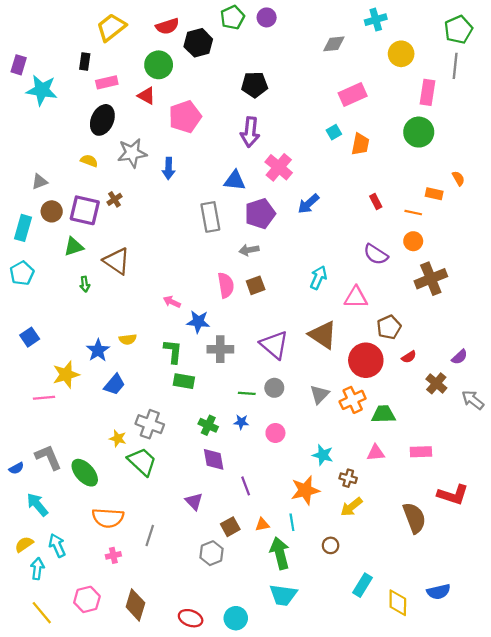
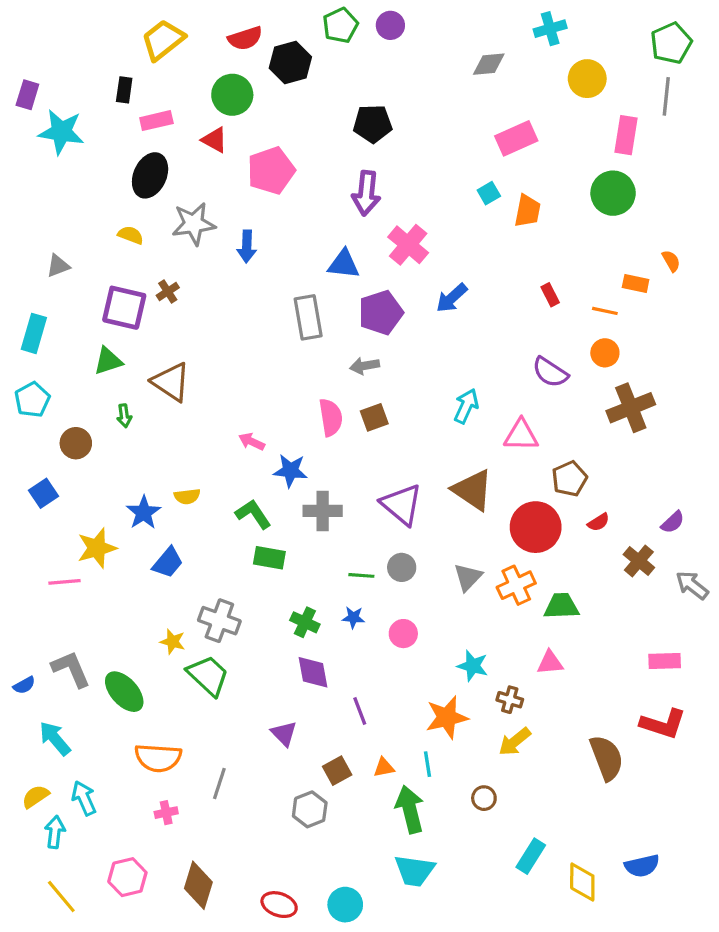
brown circle: (52, 211) -> (76, 443), moved
green L-shape: (173, 351) -> (253, 514), turned -40
pink rectangle: (421, 452) -> (665, 661), moved

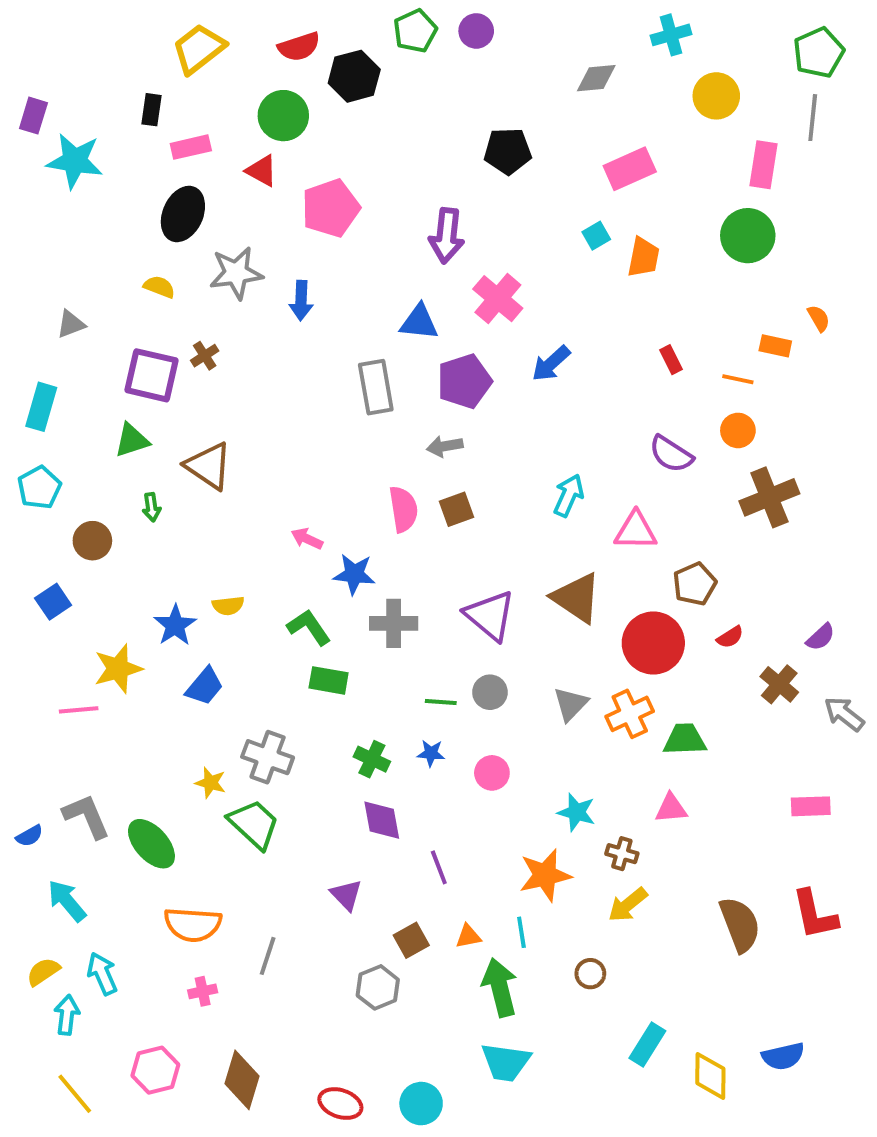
black pentagon: (373, 124) -> (508, 151), moved
red L-shape: (663, 724) -> (815, 915), moved, turned 60

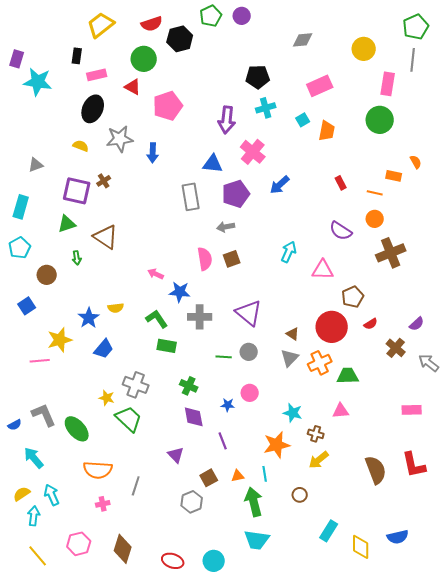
cyan cross: (671, 35) -> (266, 108), moved
brown triangle: (577, 598) -> (293, 334), moved, size x0.5
blue star: (431, 753) -> (228, 405), moved

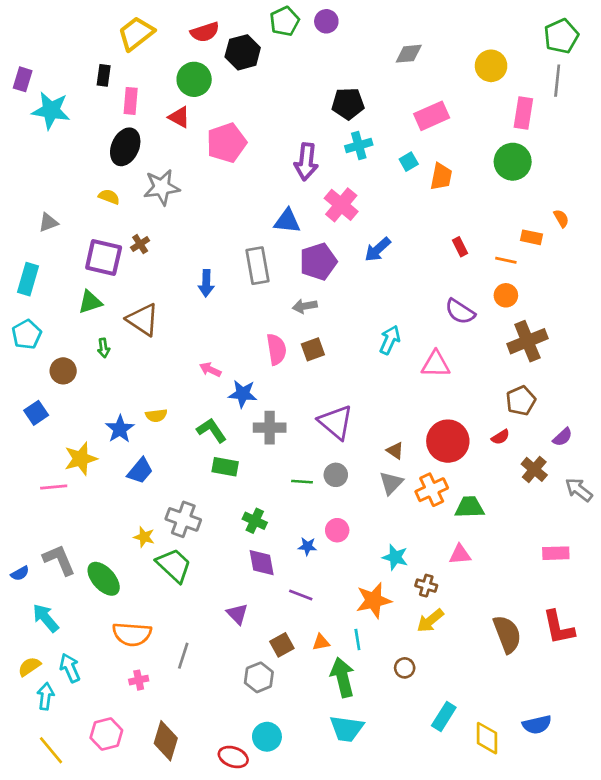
pink rectangle: (97, 75) -> (131, 101), turned -72
blue arrow: (153, 153) -> (206, 283), moved
brown pentagon: (353, 297) -> (521, 401), moved
purple line: (223, 441) -> (301, 595), turned -48
cyan circle: (214, 561) -> (267, 737), moved

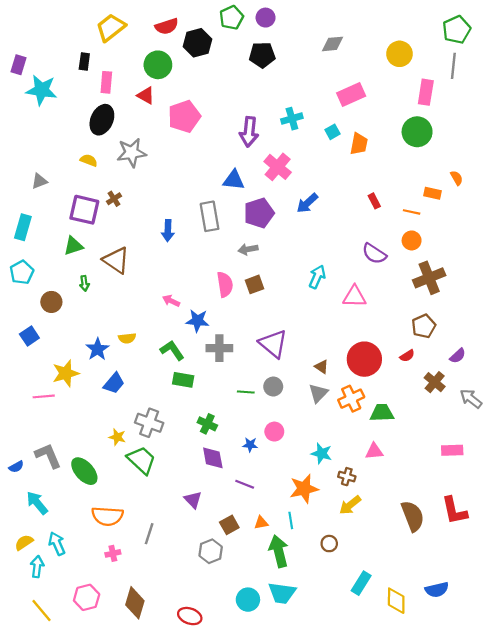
black pentagon: (348, 104) -> (262, 55), moved
cyan circle: (267, 737) -> (248, 600), moved

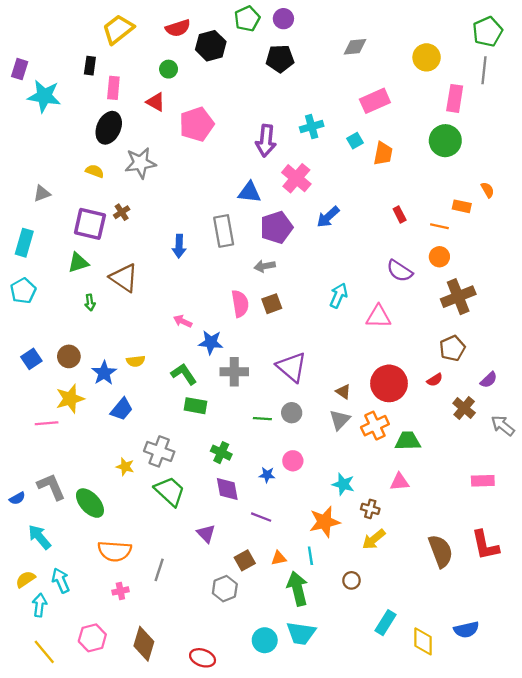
green circle: (158, 65) -> (169, 69), size x0.6
brown circle: (51, 302) -> (69, 356), moved
green trapezoid: (141, 460) -> (170, 491), moved

